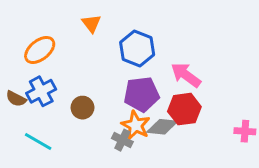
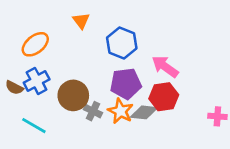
brown circle: (82, 108) -> (73, 95), size x1.5
gray cross: (122, 140) -> (93, 111), moved

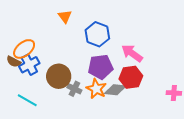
orange ellipse: (35, 44) -> (24, 49), moved
brown semicircle: (14, 88) -> (14, 62), moved

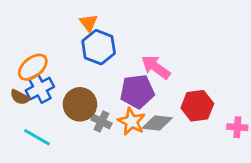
blue hexagon: (97, 34) -> (99, 47), moved
pink arrow: (132, 53) -> (156, 67), moved
brown semicircle: (14, 62) -> (20, 97), moved
red hexagon: (131, 77) -> (197, 106), moved

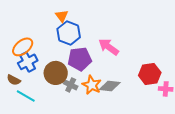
purple pentagon: (137, 91) -> (80, 59), moved
brown semicircle: (20, 97) -> (14, 80), moved
red hexagon: (197, 106) -> (150, 74), moved

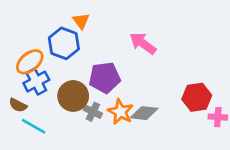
blue hexagon: (69, 33) -> (64, 43), moved
pink arrow: (109, 47) -> (143, 43), moved

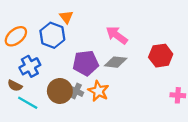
orange ellipse: (30, 62) -> (16, 36), moved
brown circle: (73, 96) -> (60, 91), moved
red hexagon: (197, 97) -> (161, 56), moved
gray diamond: (144, 113) -> (116, 62), moved

